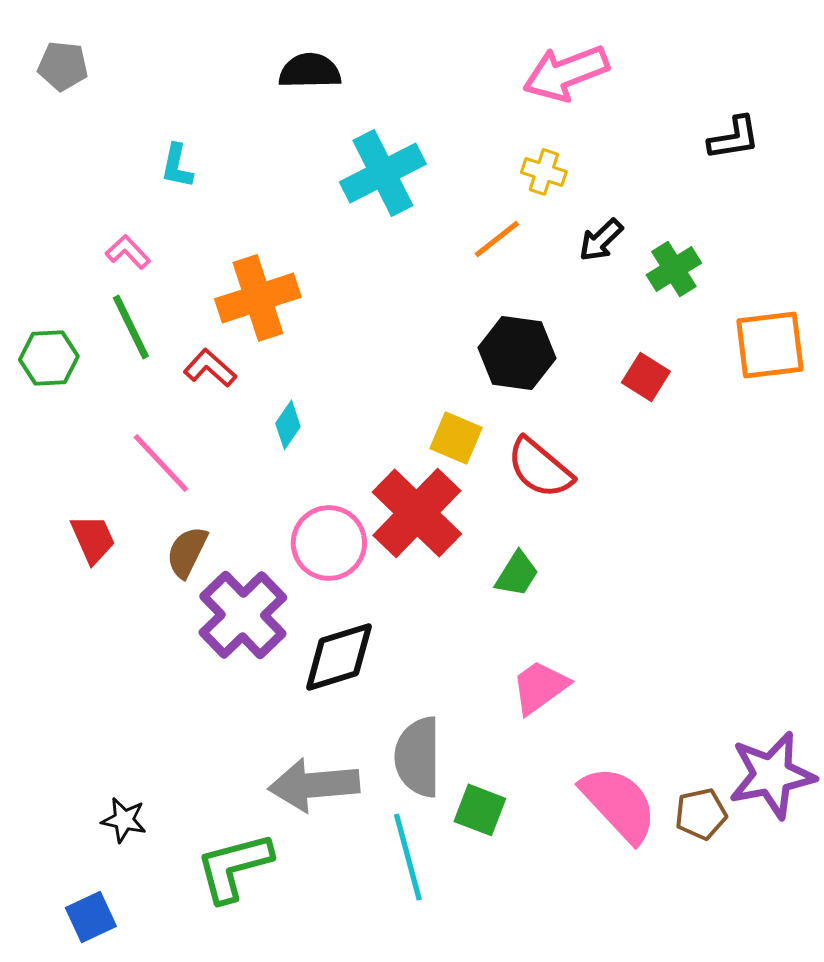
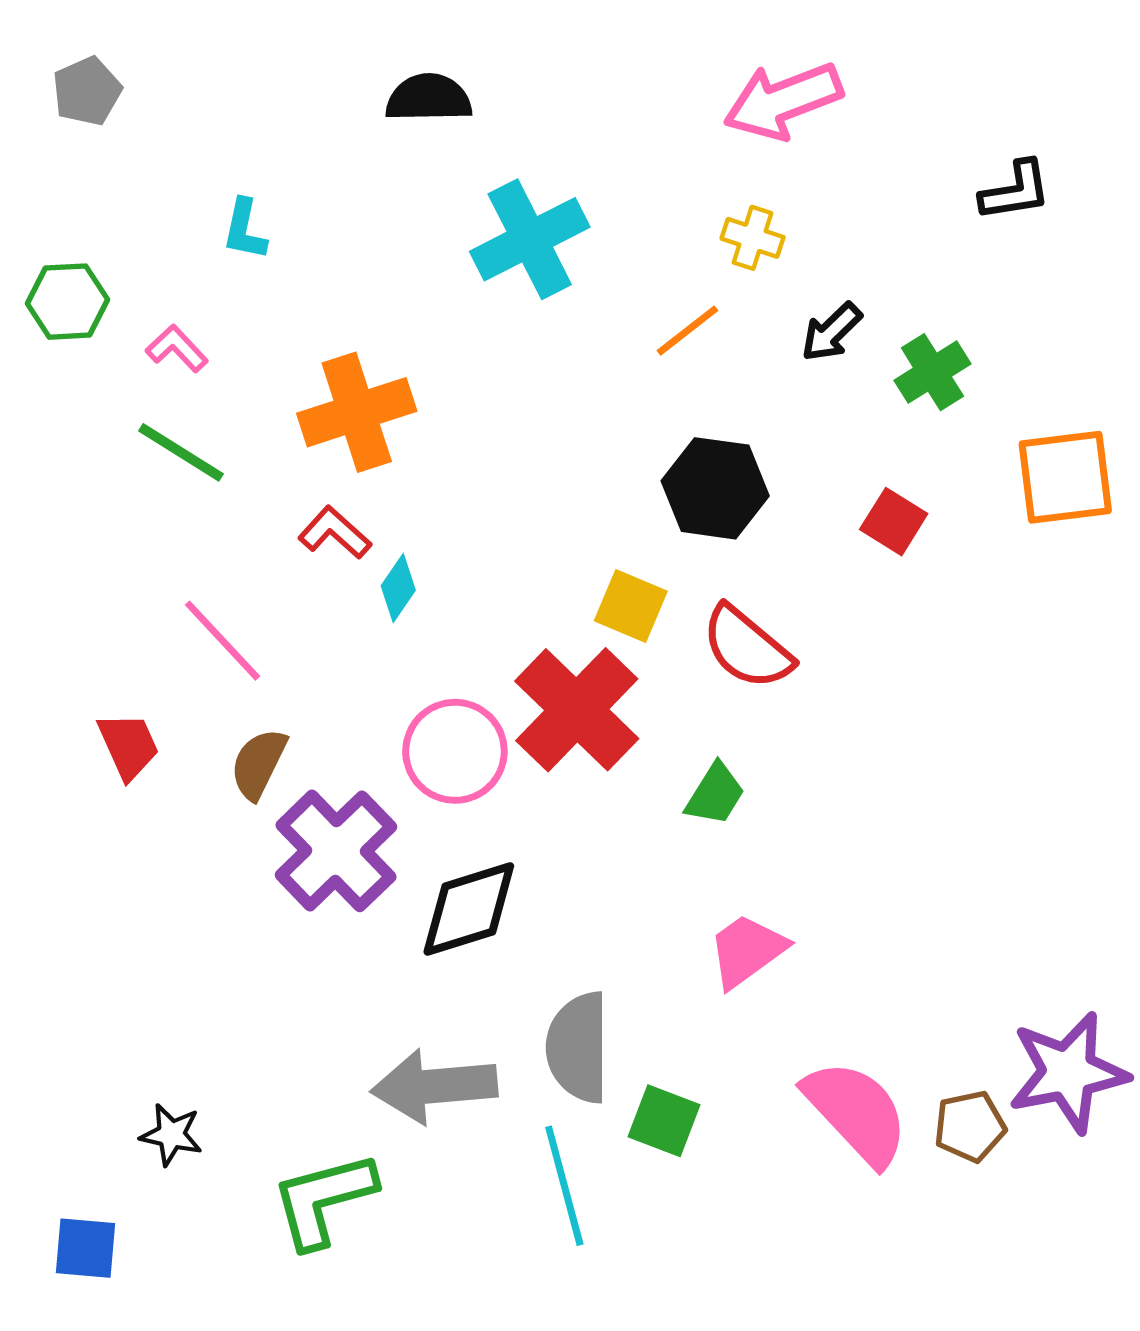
gray pentagon: (63, 66) -> (87, 91), turned -30
green line: (131, 327) -> (181, 452), turned -32
green hexagon: (49, 358) -> (67, 302), moved
red L-shape: (210, 368) -> (335, 533), moved
blue square: (91, 917) -> (85, 1248), moved, turned 30

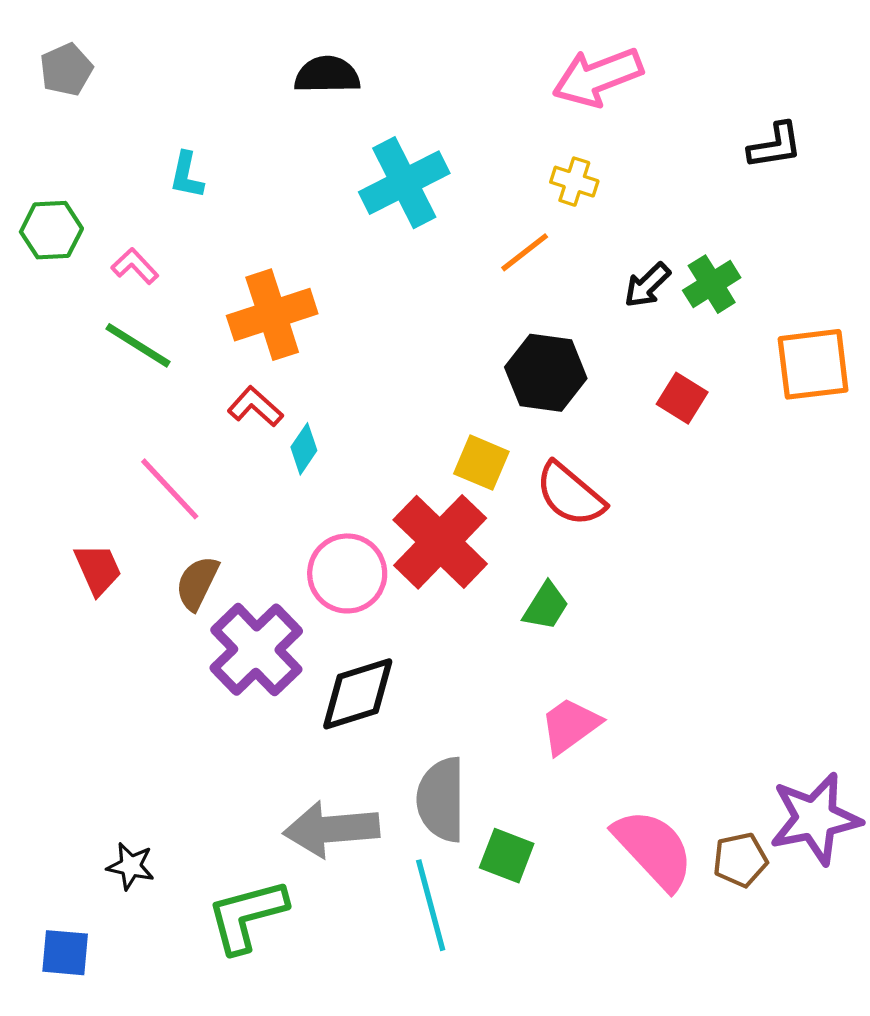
black arrow: (831, 332) -> (647, 285), moved

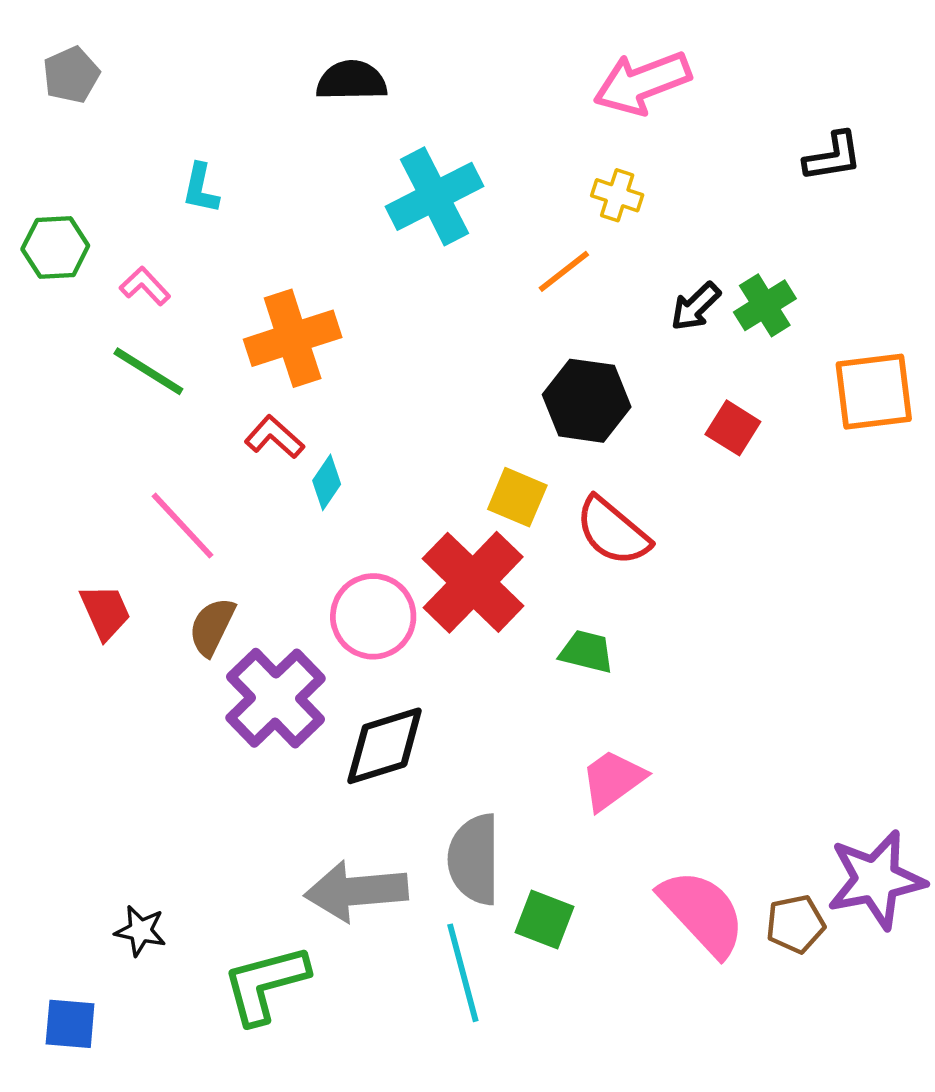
green trapezoid: (546, 606) -> (587, 652), turned -108

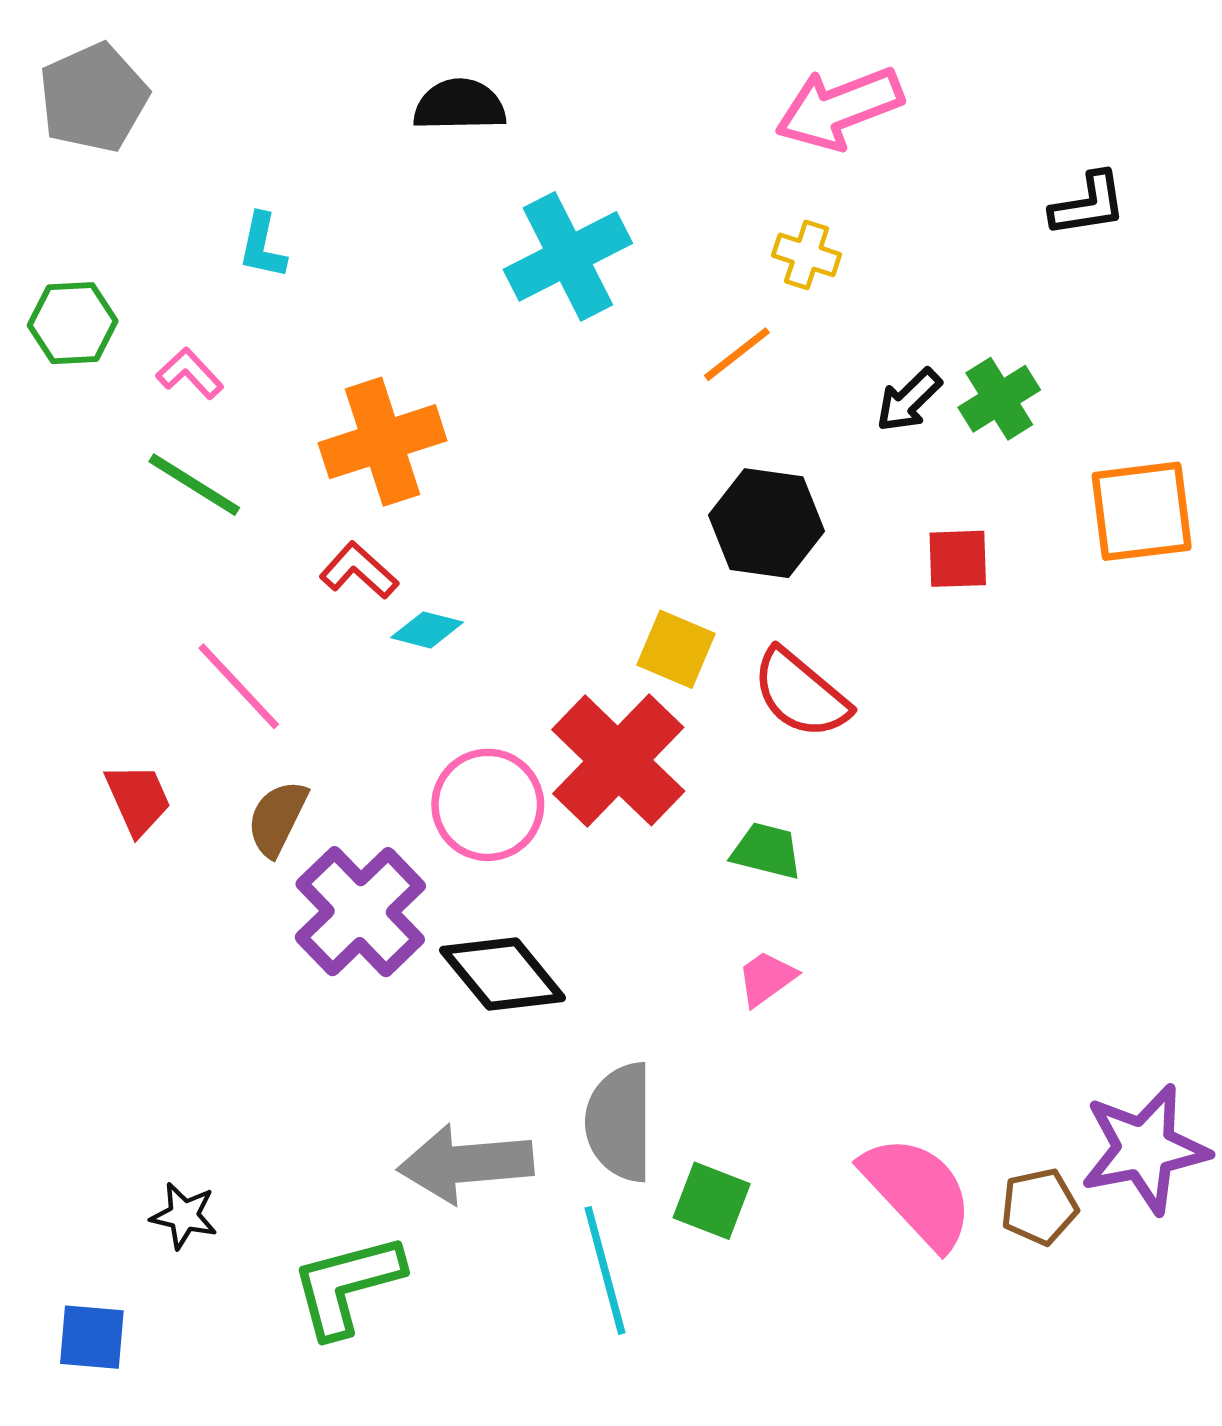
gray pentagon: (71, 75) -> (93, 98), size x1.5
red square: (733, 428) -> (958, 559), turned -34
cyan diamond: (327, 482) -> (427, 630), turned 70
black diamond: (385, 746) -> (503, 974), turned 68
pink trapezoid: (613, 780) -> (767, 978), moved, size x0.7

